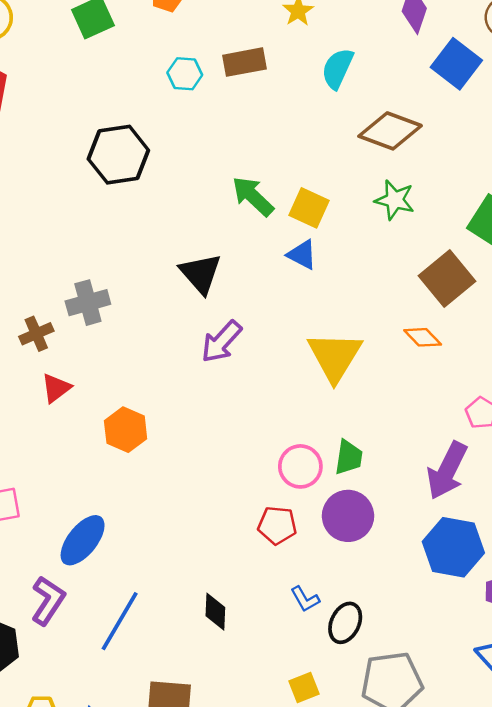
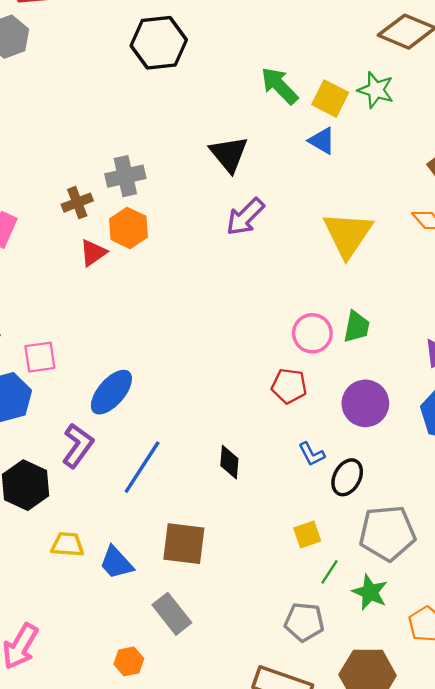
green star: (395, 200) -> (376, 90), moved
orange hexagon: (126, 430) -> (129, 228), moved
purple circle: (348, 516) -> (365, 403), moved

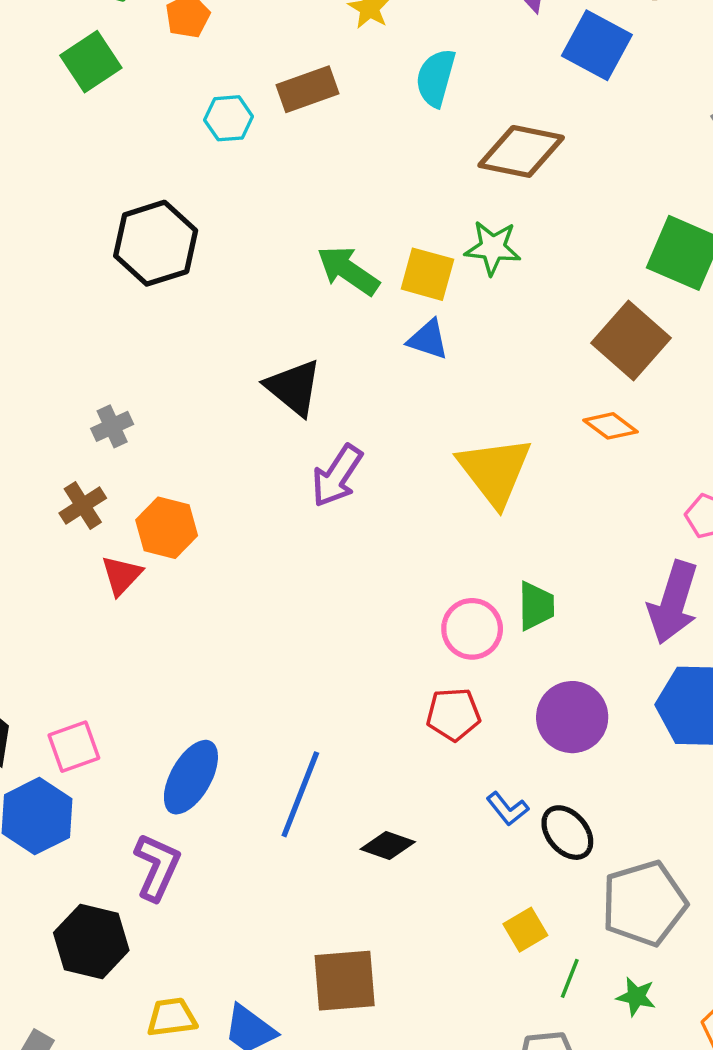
gray cross: (125, 176) -> (112, 426), moved, size x0.7
black diamond: (229, 462) -> (388, 846), turned -64
blue line: (142, 467) -> (300, 794), moved
black ellipse: (347, 477) -> (567, 833), turned -57
green star: (370, 592) -> (636, 997), size x0.7

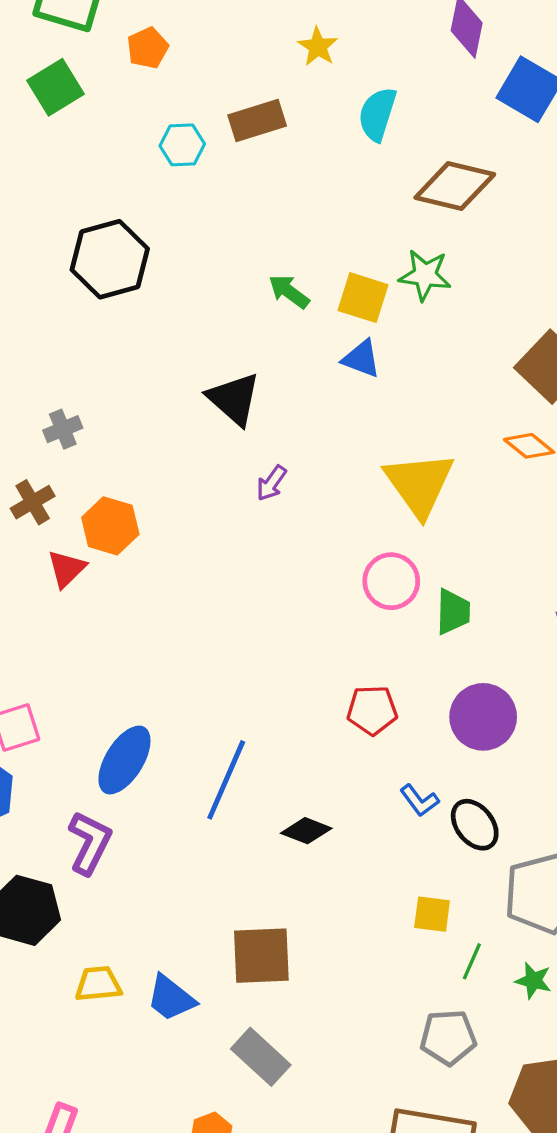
green arrow: (348, 271) -> (289, 292), size x0.7
purple arrow: (337, 476) -> (271, 483), size x0.6
pink circle: (472, 629) -> (391, 581), moved
yellow square: (525, 930) -> (432, 914), turned 36

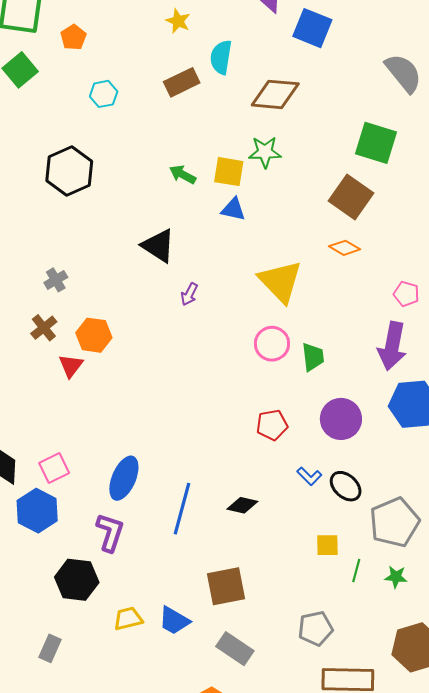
brown rectangle: (257, 120) -> (182, 82), moved
blue line: (226, 780) -> (182, 509), moved
gray pentagon: (448, 1037) -> (316, 628), moved

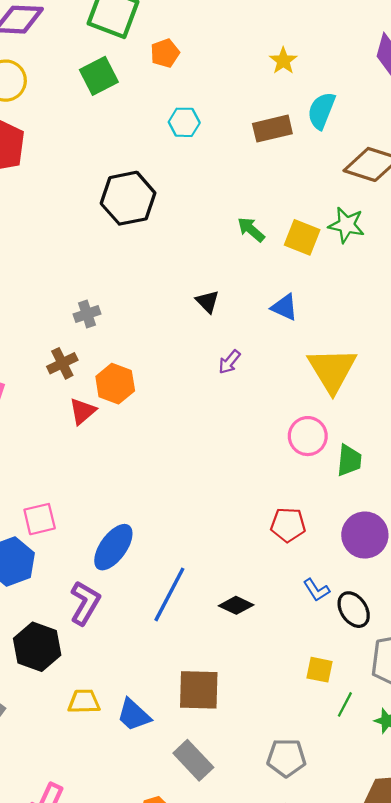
blue triangle: (233, 209) -> (284, 307), moved
black triangle: (158, 246) -> (207, 302), size x0.6

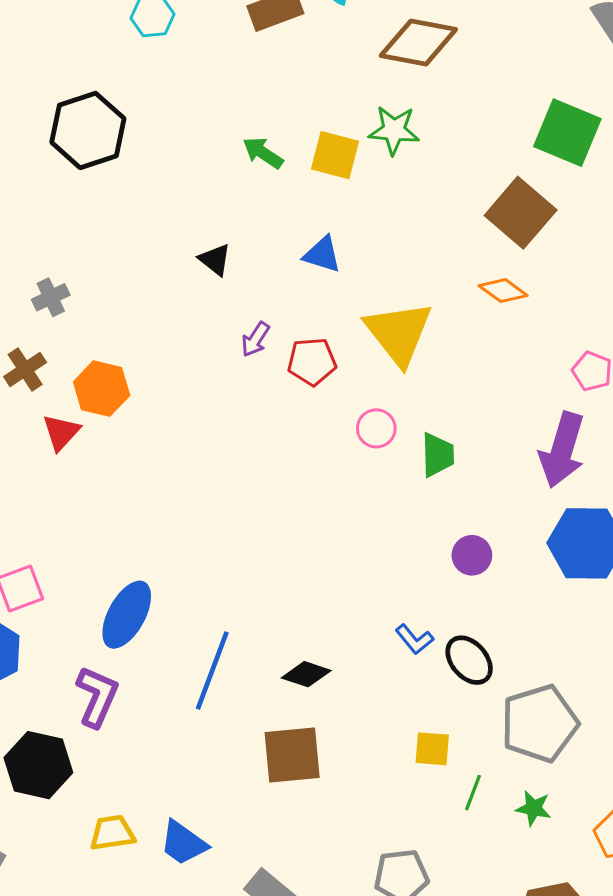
pink circle: (308, 436) -> (376, 428), size x0.7
red pentagon: (288, 525) -> (312, 361), moved
purple circle: (365, 535) -> (472, 555), size x0.6
brown square: (199, 690) -> (292, 755), moved

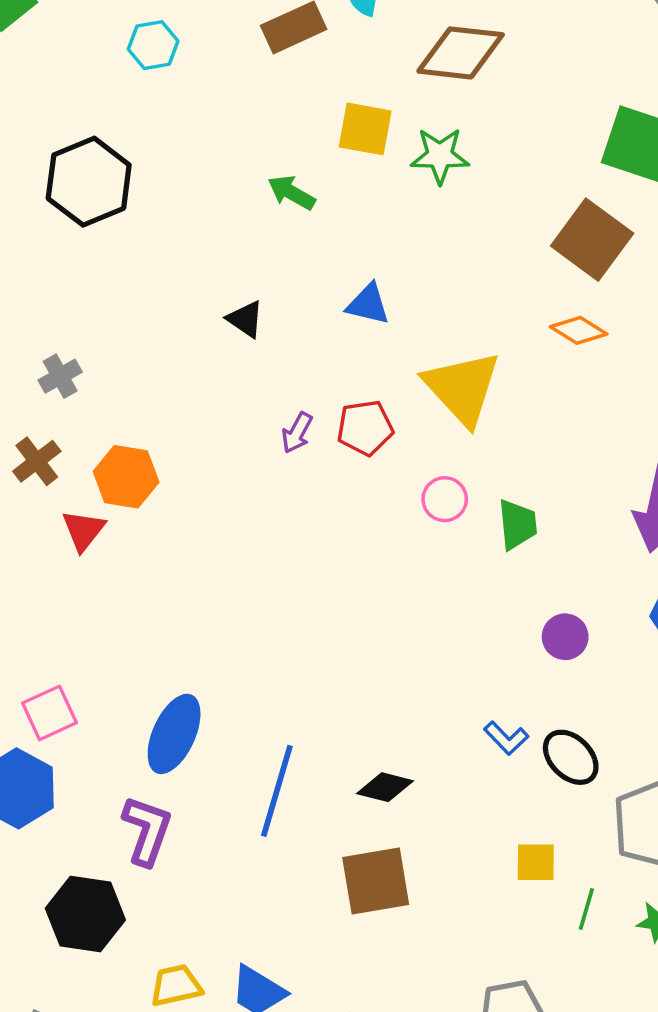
yellow square: (335, 155) -> (365, 129), moved
purple arrow: (255, 339) -> (297, 433), moved

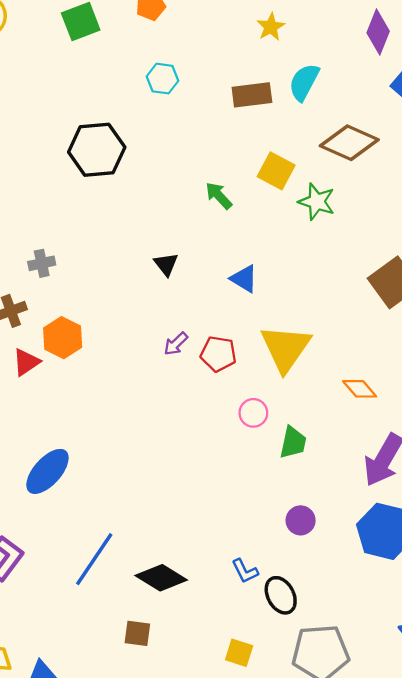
orange diamond: (579, 330) -> (360, 389), moved
blue ellipse: (174, 734) -> (47, 471), moved
black diamond: (385, 787) -> (161, 578), size x1.4
brown square: (376, 881) -> (137, 633), size x0.6

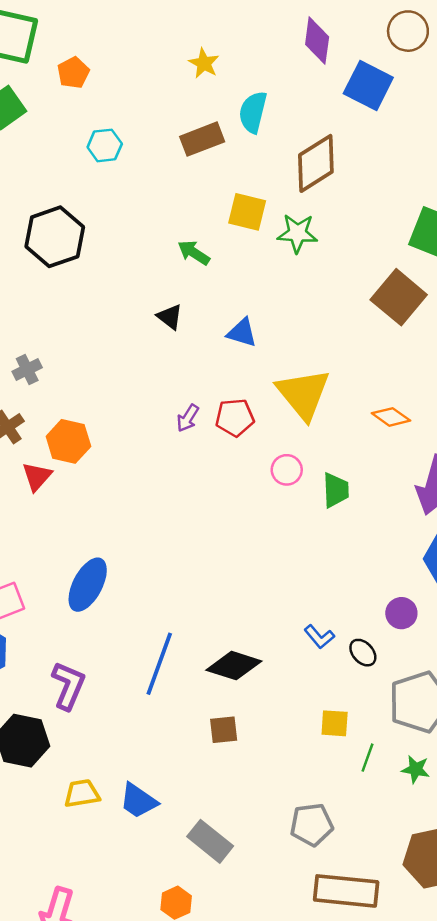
brown diamond: (349, 143) -> (316, 163), turned -42
black triangle: (166, 264) -> (170, 317), moved
purple circle: (301, 520) -> (401, 613), moved
black ellipse: (281, 595) -> (363, 653), size x0.7

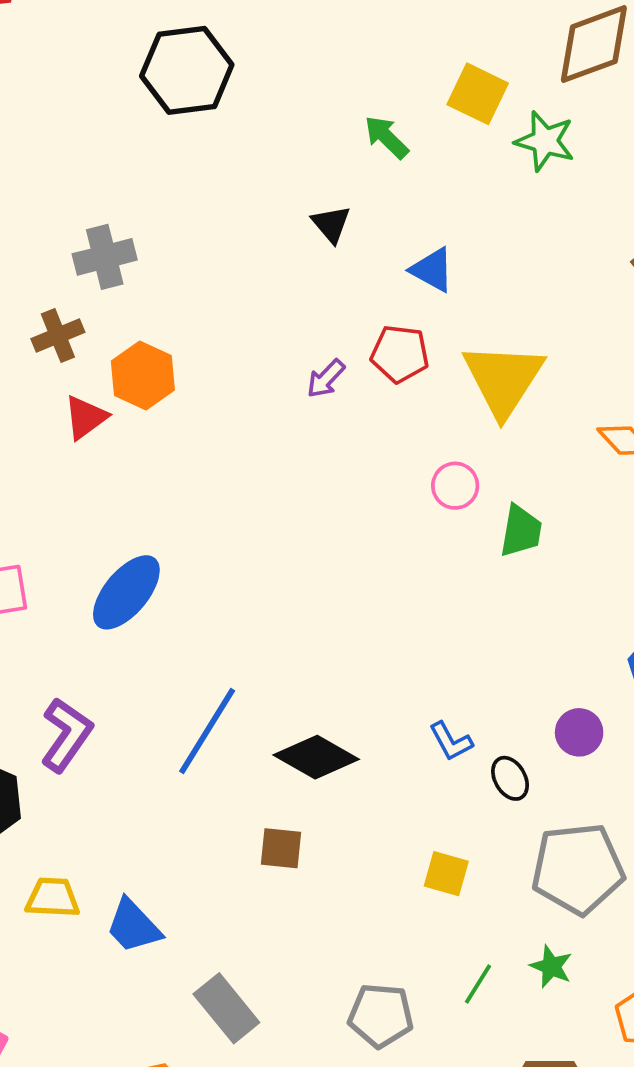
gray cross: (27, 369) -> (105, 257), size x1.4
red pentagon: (235, 418) -> (400, 354), moved
green line: (367, 758) -> (478, 984), moved

